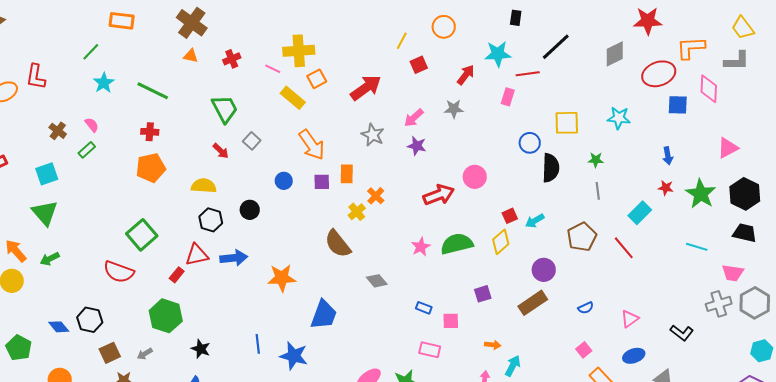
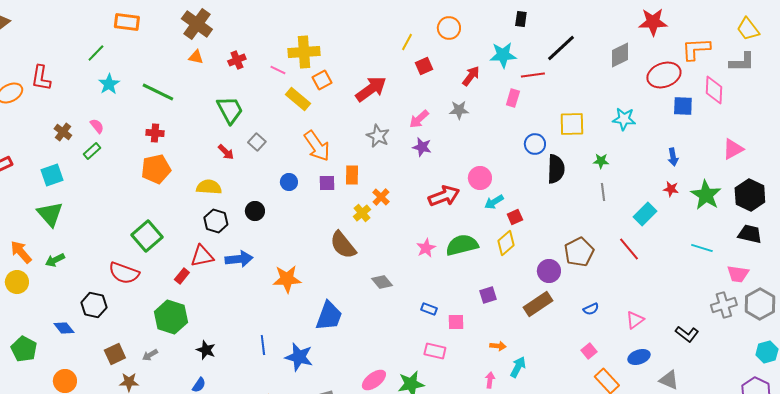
cyan arrow: (535, 221) -> (494, 202), moved
brown pentagon: (582, 237) -> (579, 252), moved
black hexagon: (90, 320) -> (94, 305), moved

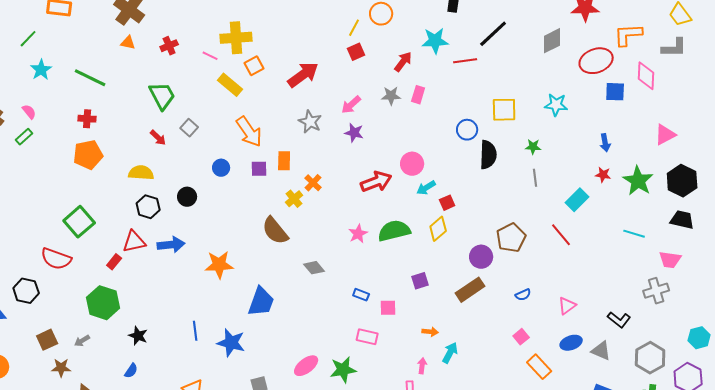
yellow line: (407, 42) -> (354, 28), moved
pink rectangle: (513, 98) -> (418, 95), moved
gray hexagon: (760, 304) -> (650, 358), moved
gray triangle: (669, 380) -> (601, 351), moved

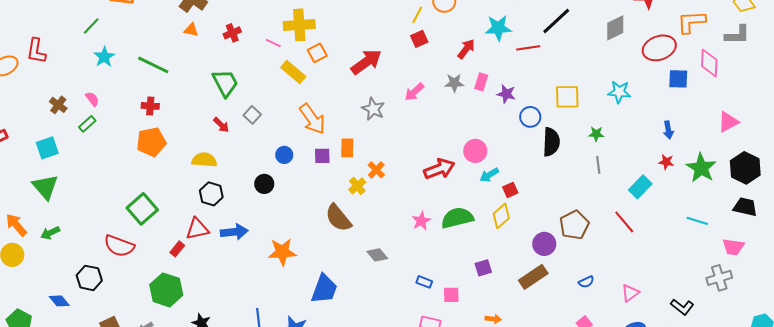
purple star: (354, 133) -> (506, 94), moved
black circle: (187, 197) -> (264, 184), moved

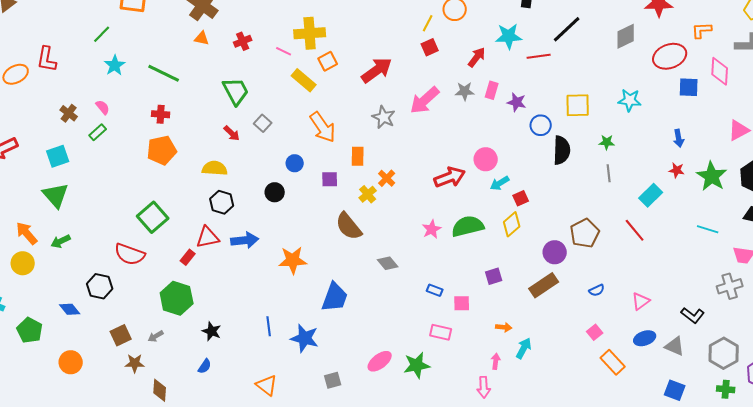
orange L-shape: (691, 22) -> (702, 30), size x0.7
pink arrow: (414, 92) -> (425, 100), size x1.5
purple square: (322, 156) -> (330, 179), moved

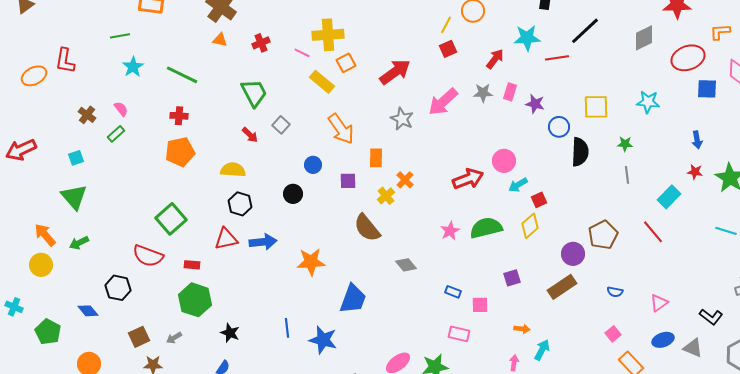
green line: (102, 34) -> (120, 36), turned 36
cyan square: (58, 156) -> (76, 158), size x0.7
red rectangle: (188, 257) -> (192, 265), moved, turned 56
blue semicircle: (597, 290) -> (615, 292), turned 35

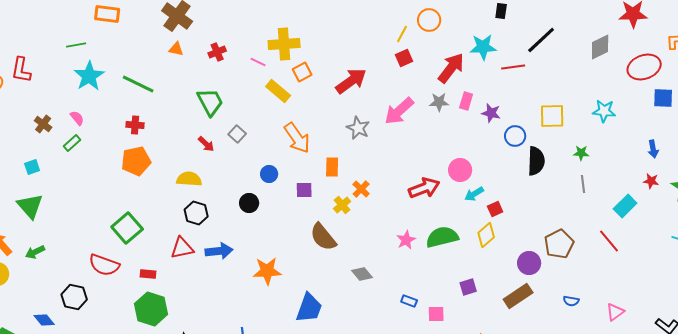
red arrow: (495, 59) -> (451, 68), size x1.5
cyan star: (133, 67) -> (89, 76), size x1.4

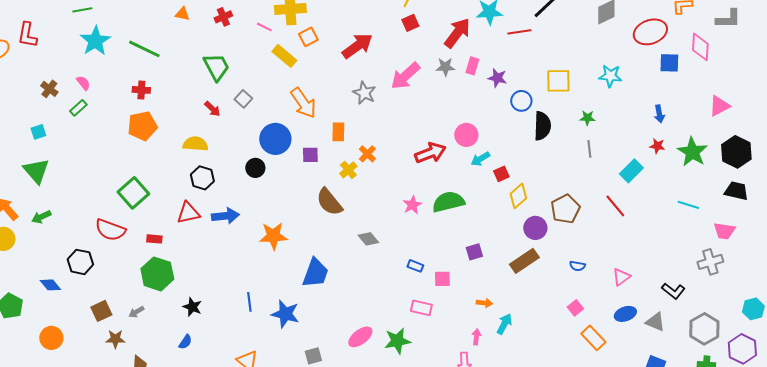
blue circle: (269, 174) -> (275, 139), size x1.8
yellow diamond: (486, 235) -> (518, 196), moved

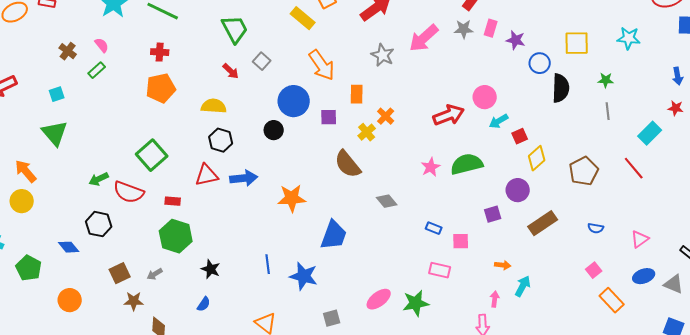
green arrow: (41, 217) -> (99, 179), moved
purple circle: (535, 228) -> (518, 190), moved

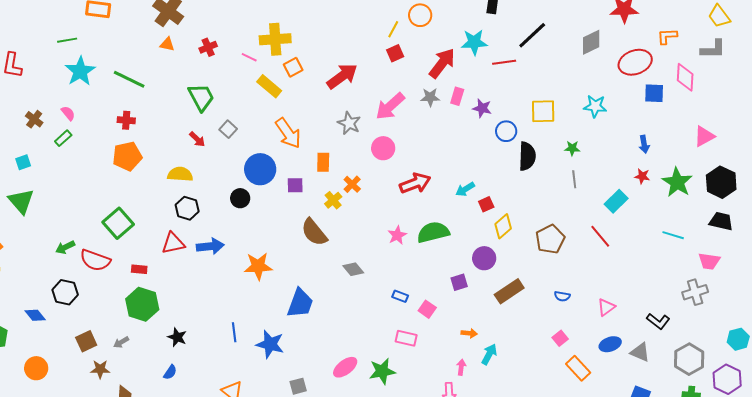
pink circle: (485, 97) -> (383, 148), moved
pink square: (461, 241) -> (427, 309), turned 36

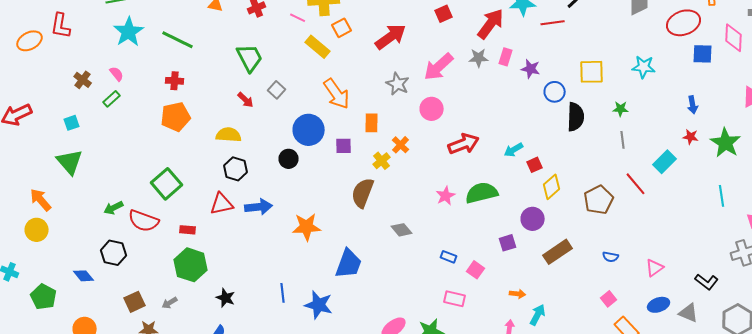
brown semicircle: (314, 232) -> (363, 193), turned 60
cyan line: (673, 235) -> (722, 196), turned 65
red line: (600, 236) -> (636, 184), moved

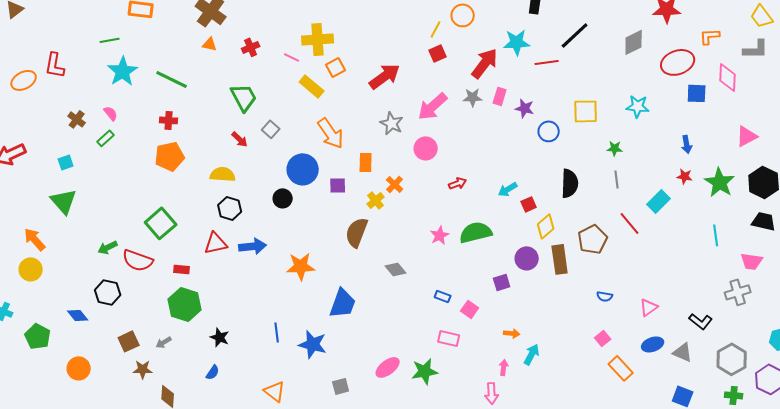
black semicircle: (576, 117) -> (570, 183), moved
red arrow: (464, 144) -> (458, 183), size x0.6
brown rectangle: (558, 252) -> (560, 259), moved, turned -64

